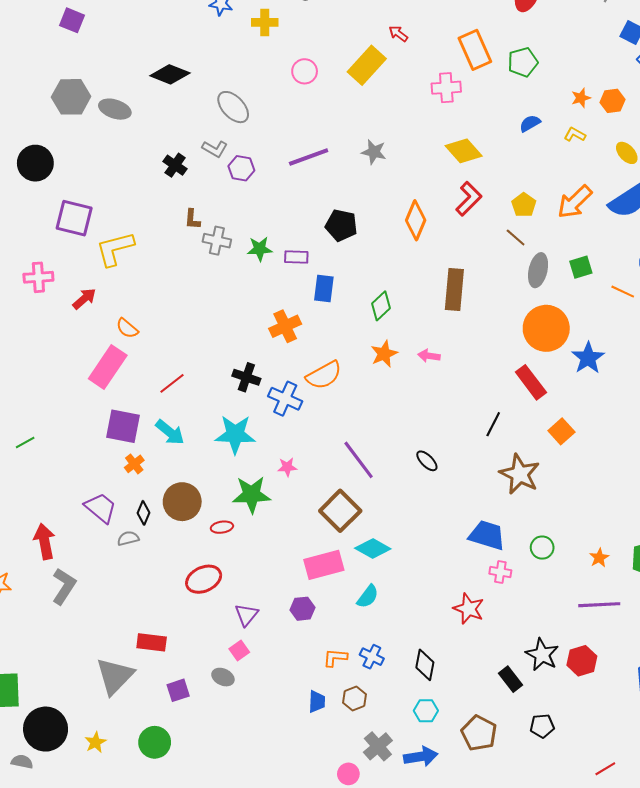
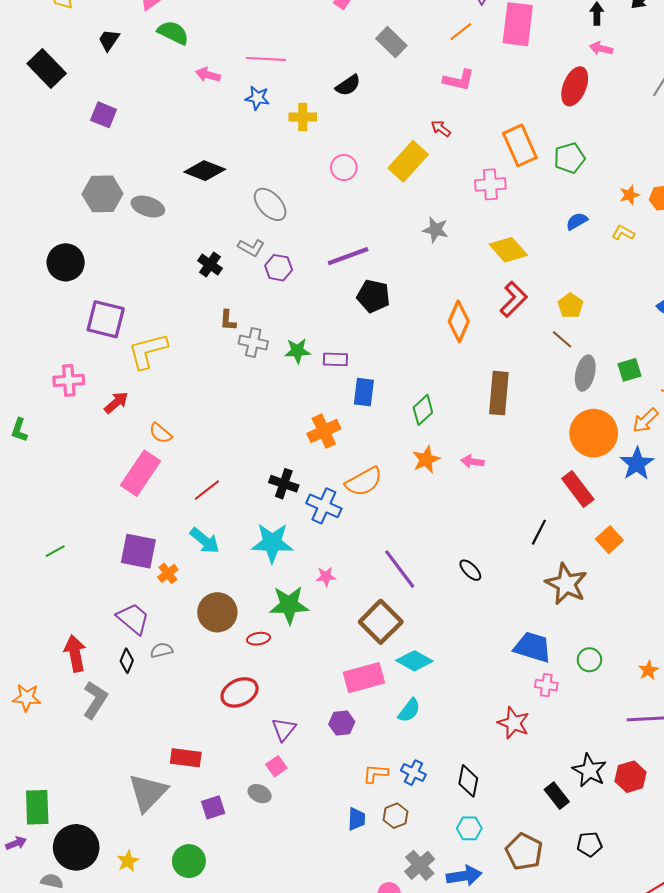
gray star: (374, 152) -> (436, 230), moved
orange arrow: (575, 202) -> (645, 420), moved, size x0.7
black pentagon: (341, 225) -> (373, 296), moved
purple square: (123, 426) -> (138, 551), moved
black diamond: (143, 513) -> (127, 661), moved

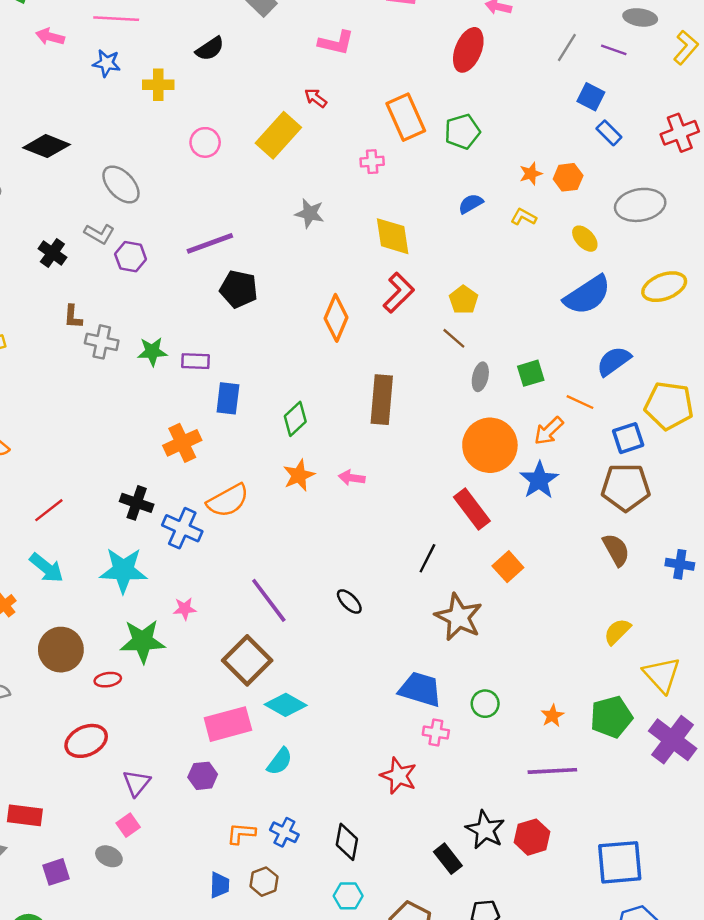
pink cross: (490, 184) -> (372, 162), size x0.7
yellow diamond: (508, 250) -> (393, 236), turned 33
gray ellipse: (585, 373) -> (480, 377), size x0.7

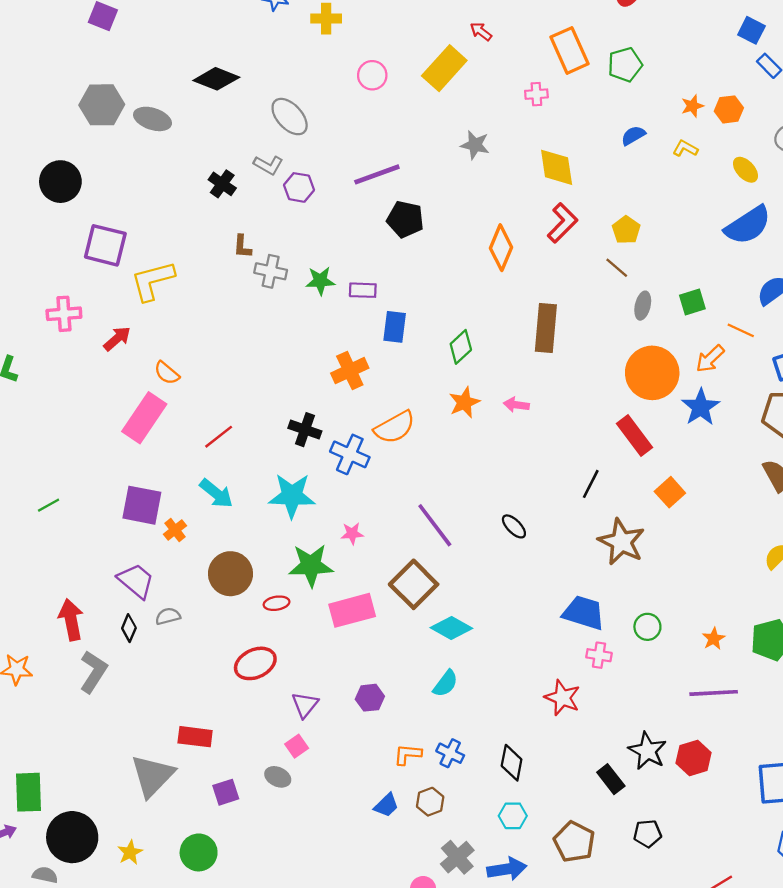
pink rectangle: (228, 724) -> (352, 610), moved
blue trapezoid: (220, 885) -> (386, 805), turned 44

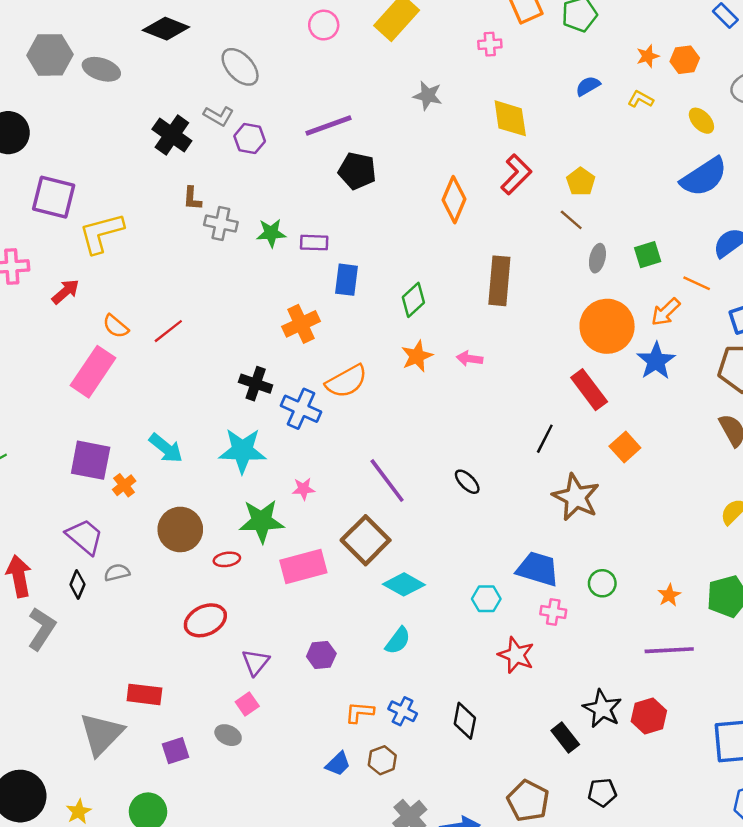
black cross: (222, 184) -> (172, 135), size x1.4
red line: (219, 437) -> (168, 331), moved
cyan hexagon: (513, 816) -> (486, 599), moved

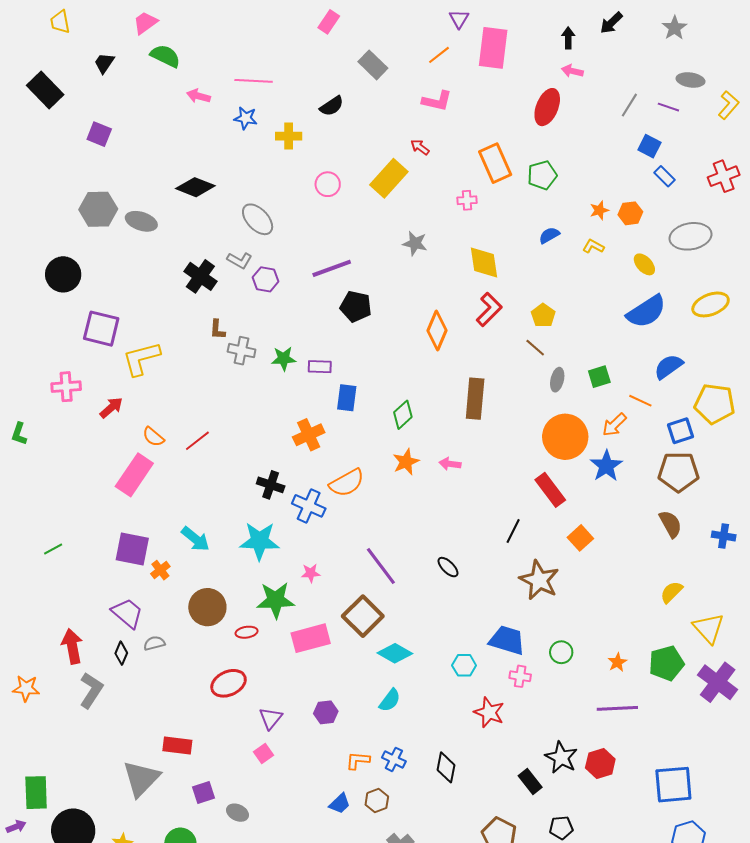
gray ellipse: (228, 735) -> (238, 813), moved

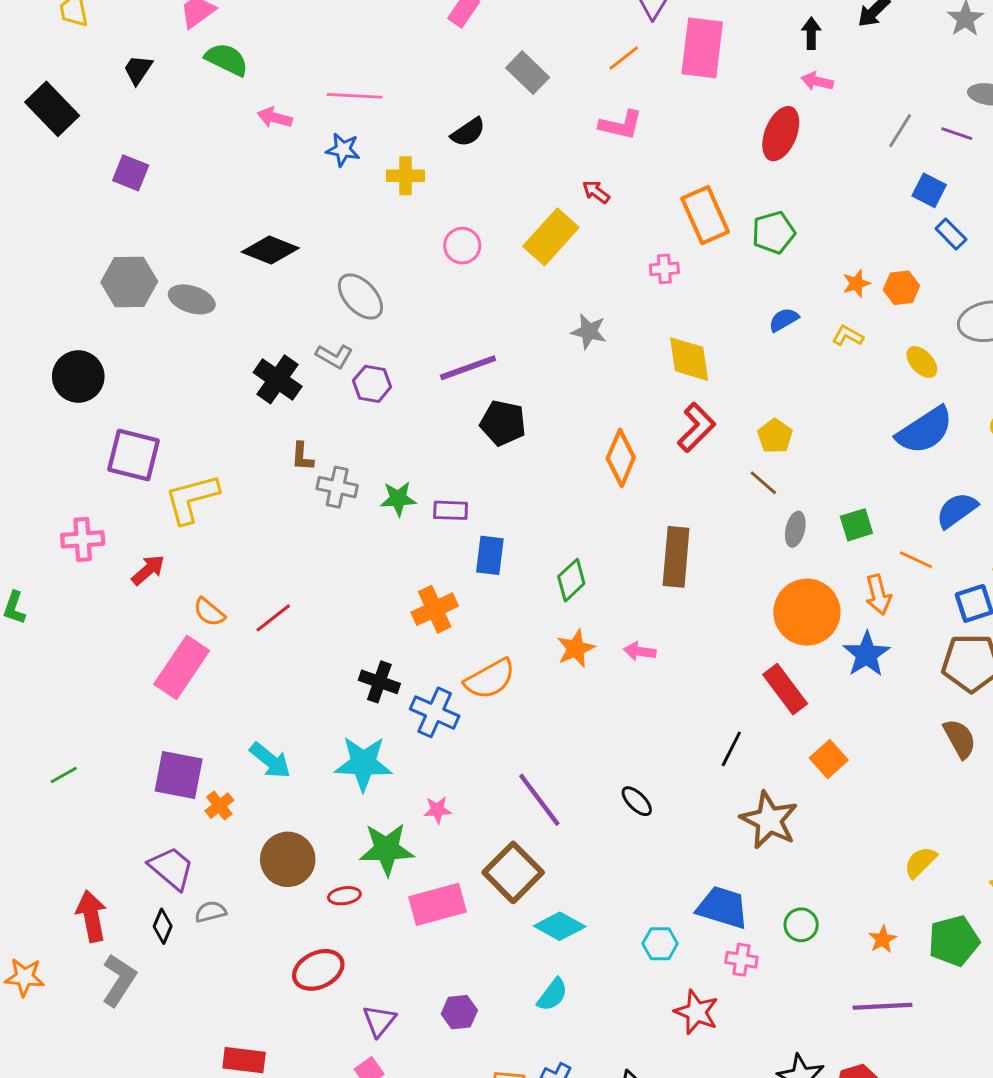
orange arrow: (614, 425) -> (878, 595), turned -60
yellow semicircle: (671, 592) -> (920, 862), moved

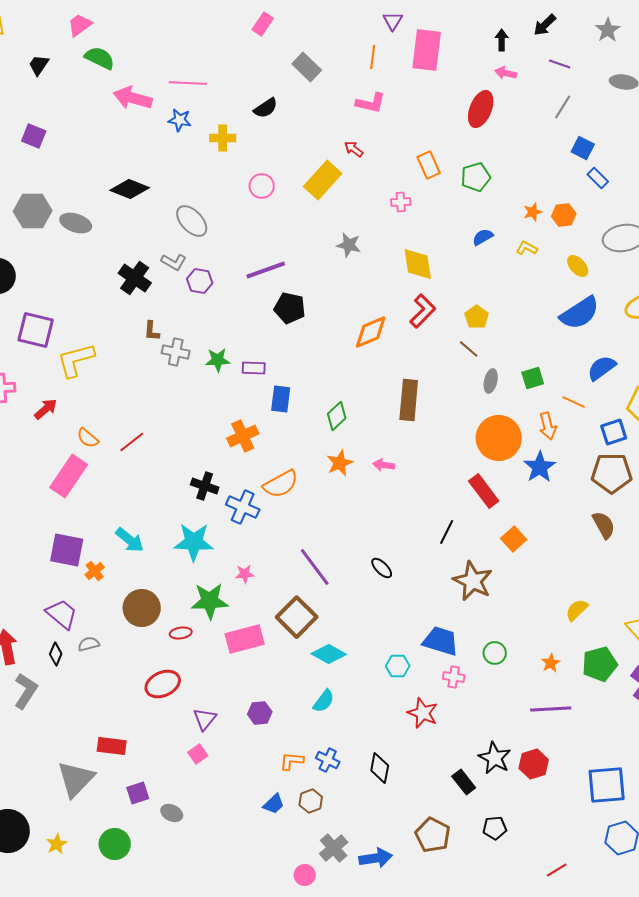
orange line: (624, 58) -> (373, 57), turned -45
pink arrow: (275, 118) -> (133, 98), size x1.6
purple line: (957, 134) -> (560, 64), moved
orange rectangle: (705, 215) -> (429, 165), size x0.7
orange diamond: (621, 458) -> (371, 332), turned 45

